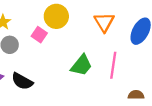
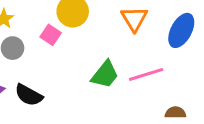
pink line: (113, 65) -> (146, 74), turned 65

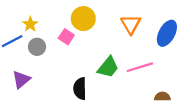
black semicircle: (29, 95) -> (80, 89), moved, turned 60

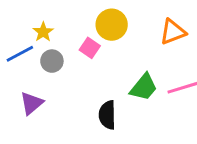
orange triangle: (131, 24) -> (173, 32), turned 40

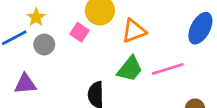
orange triangle: (173, 32) -> (134, 31), moved
purple triangle: (32, 103) -> (25, 84), turned 35

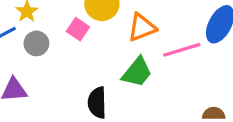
pink line: (168, 69) -> (182, 50), moved

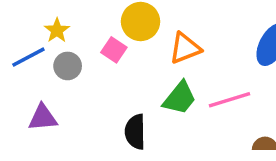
pink line: (182, 50) -> (229, 100), moved

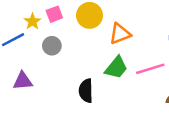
pink square: (114, 50) -> (54, 14), moved, turned 35
gray circle: (68, 66) -> (52, 46), moved

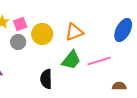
pink square: (54, 14) -> (20, 24), moved
yellow circle: (90, 15) -> (42, 34), moved

